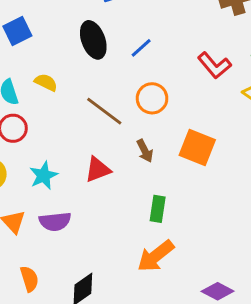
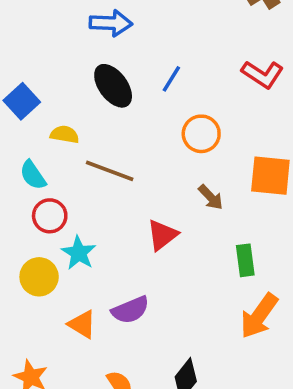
yellow semicircle: (46, 82) -> (65, 134), moved
brown line: (104, 111) -> (110, 171), moved
cyan star: (44, 175) -> (79, 253), moved

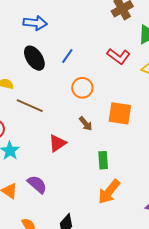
purple semicircle: (130, 310) -> (37, 184), turned -120

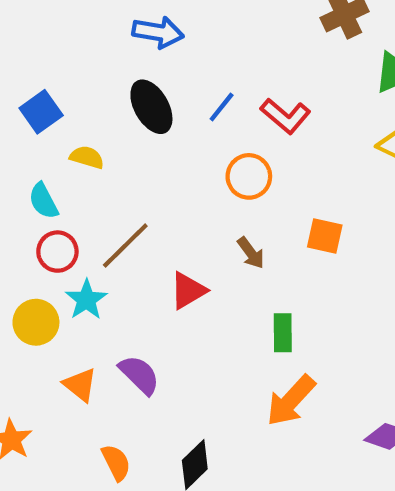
red L-shape: (119, 56) -> (286, 116), moved
brown line: (30, 106) -> (125, 246), moved, turned -72
orange square: (120, 113) -> (325, 236), size x0.7

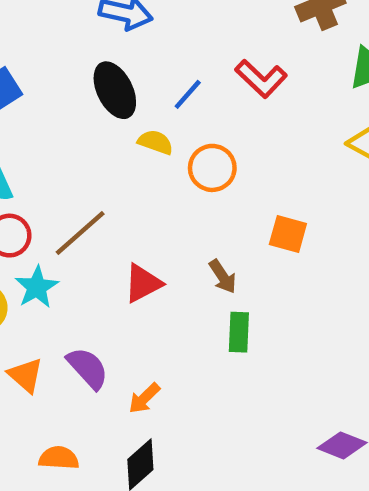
red L-shape: (286, 116) -> (261, 79), moved
yellow semicircle: (87, 157) -> (155, 142), moved
brown arrow: (251, 253) -> (223, 277), moved
orange arrow: (291, 401) -> (144, 398), moved, size x0.6
orange semicircle: (116, 462) -> (59, 458), turned -63

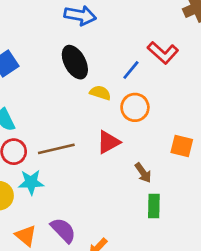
blue line: (188, 94) -> (131, 70), moved
brown line: (80, 233) -> (56, 149), turned 30
red triangle: (143, 283) -> (108, 142), moved
cyan star: (37, 287) -> (31, 182), turned 30

